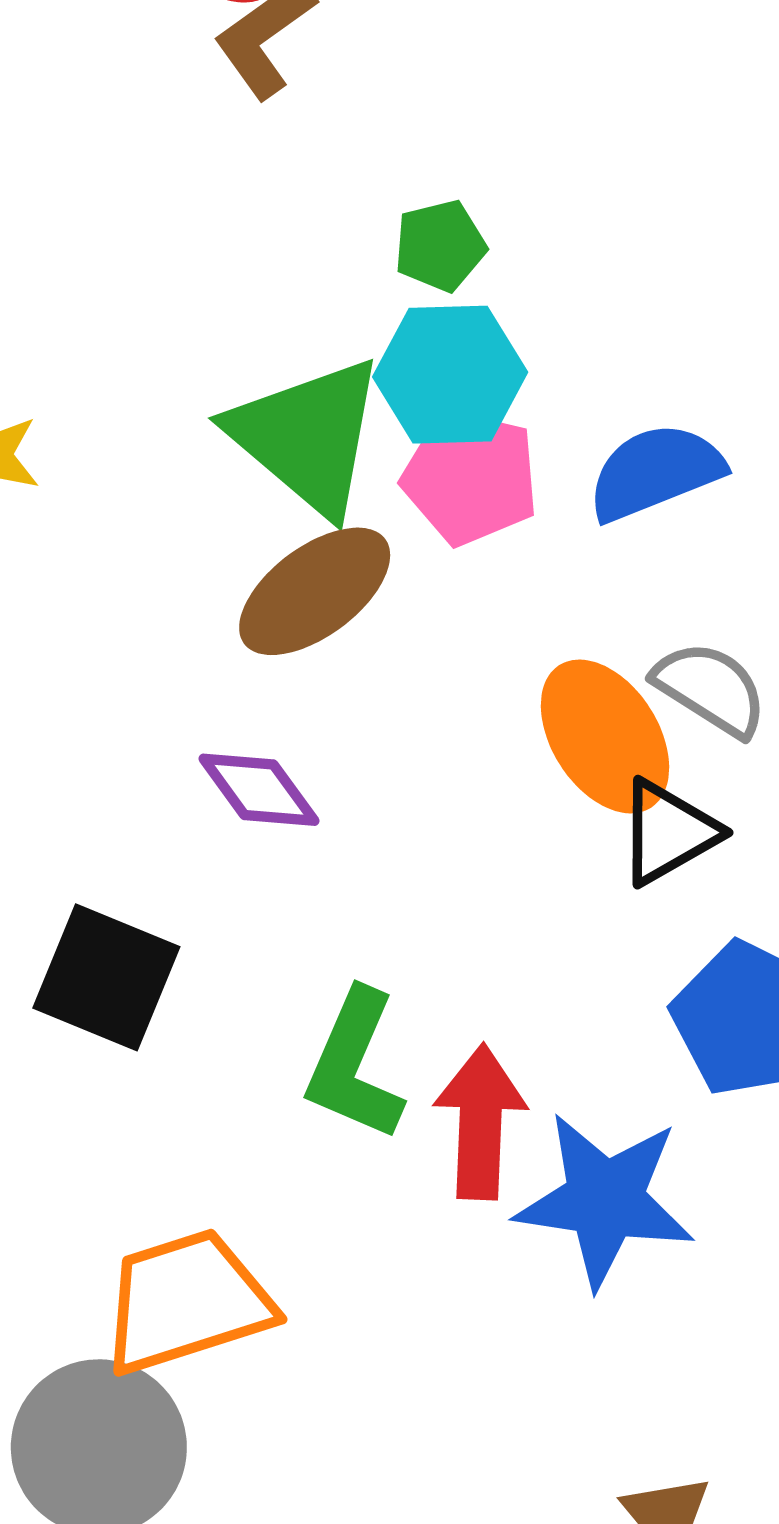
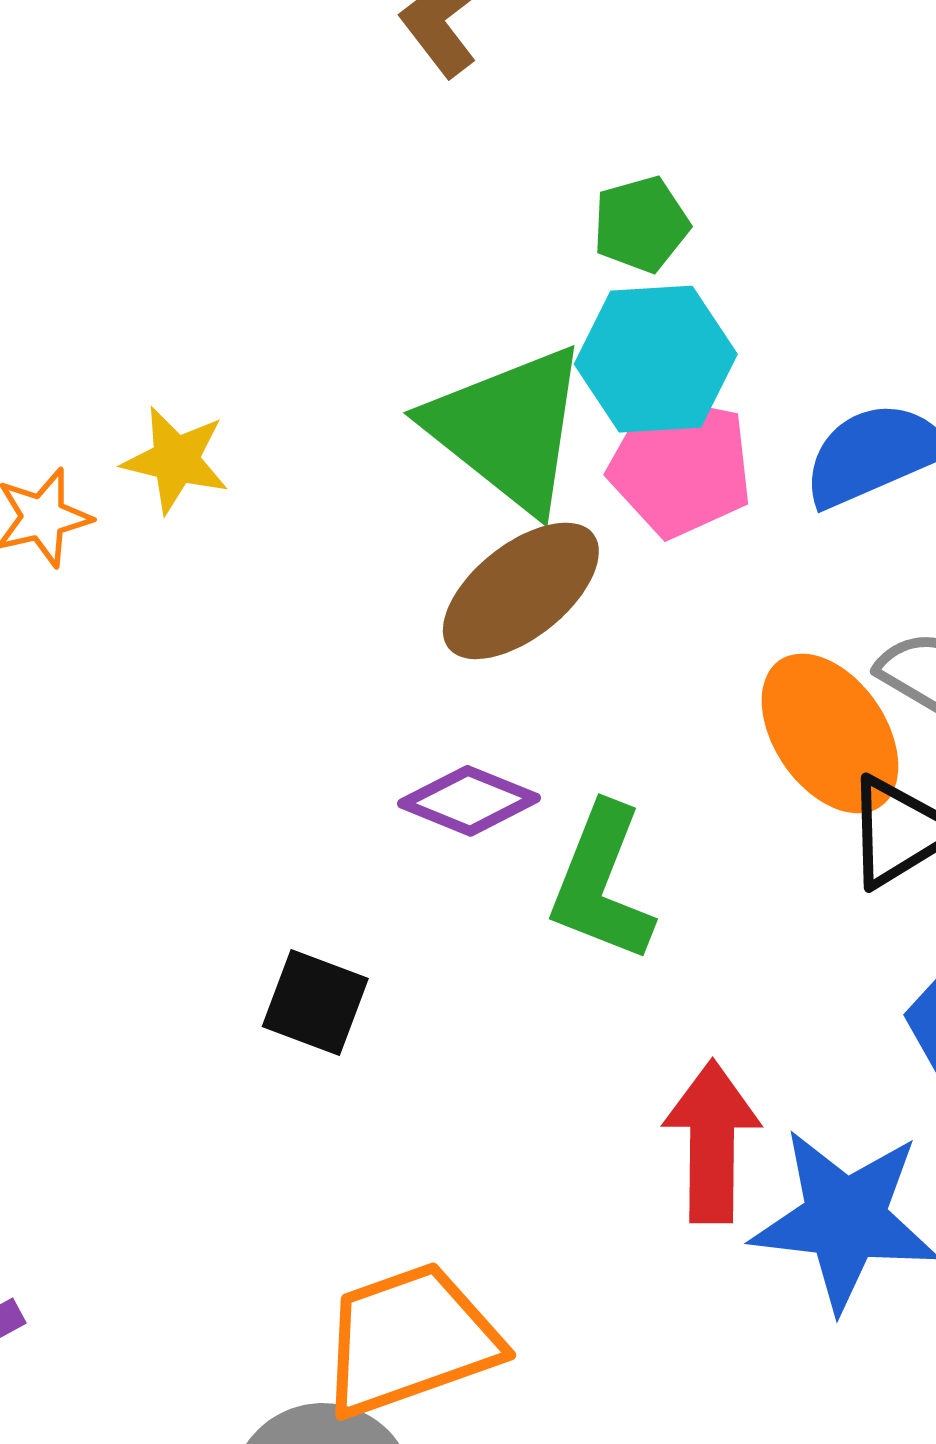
purple diamond: (259, 790) -> (469, 801), turned -30
black square: (106, 977) -> (315, 1002), size x0.7
green L-shape: (355, 1065) -> (602, 883), moved

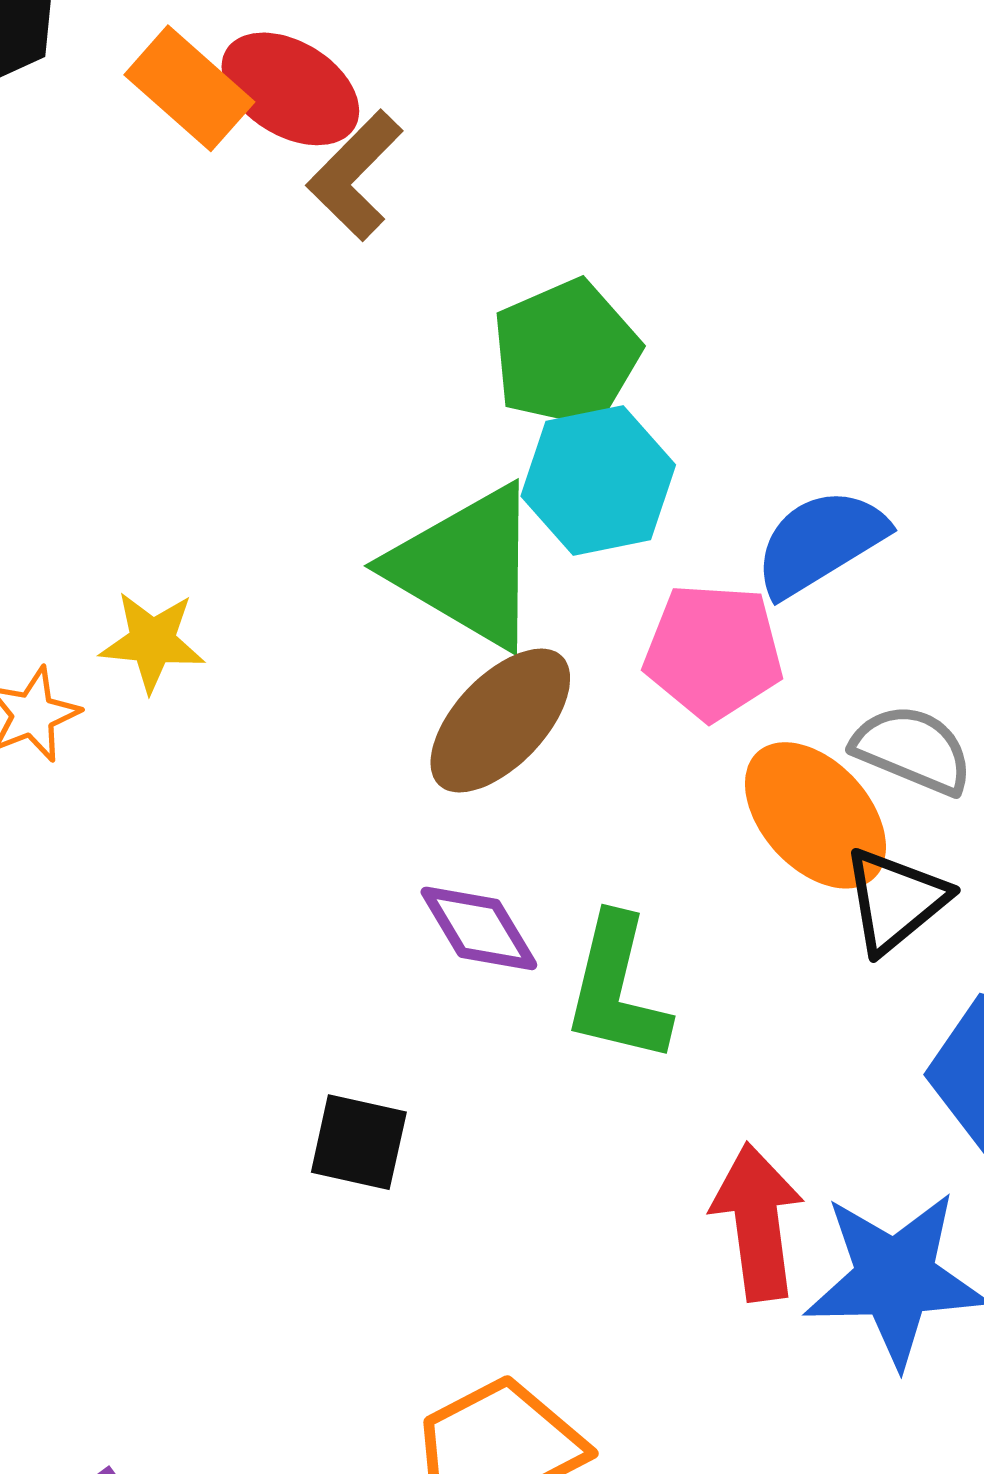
green pentagon: (641, 224) -> (566, 354), size x1.6
pink pentagon: (680, 466) -> (713, 652), moved
purple diamond: (469, 801) -> (479, 928), turned 45

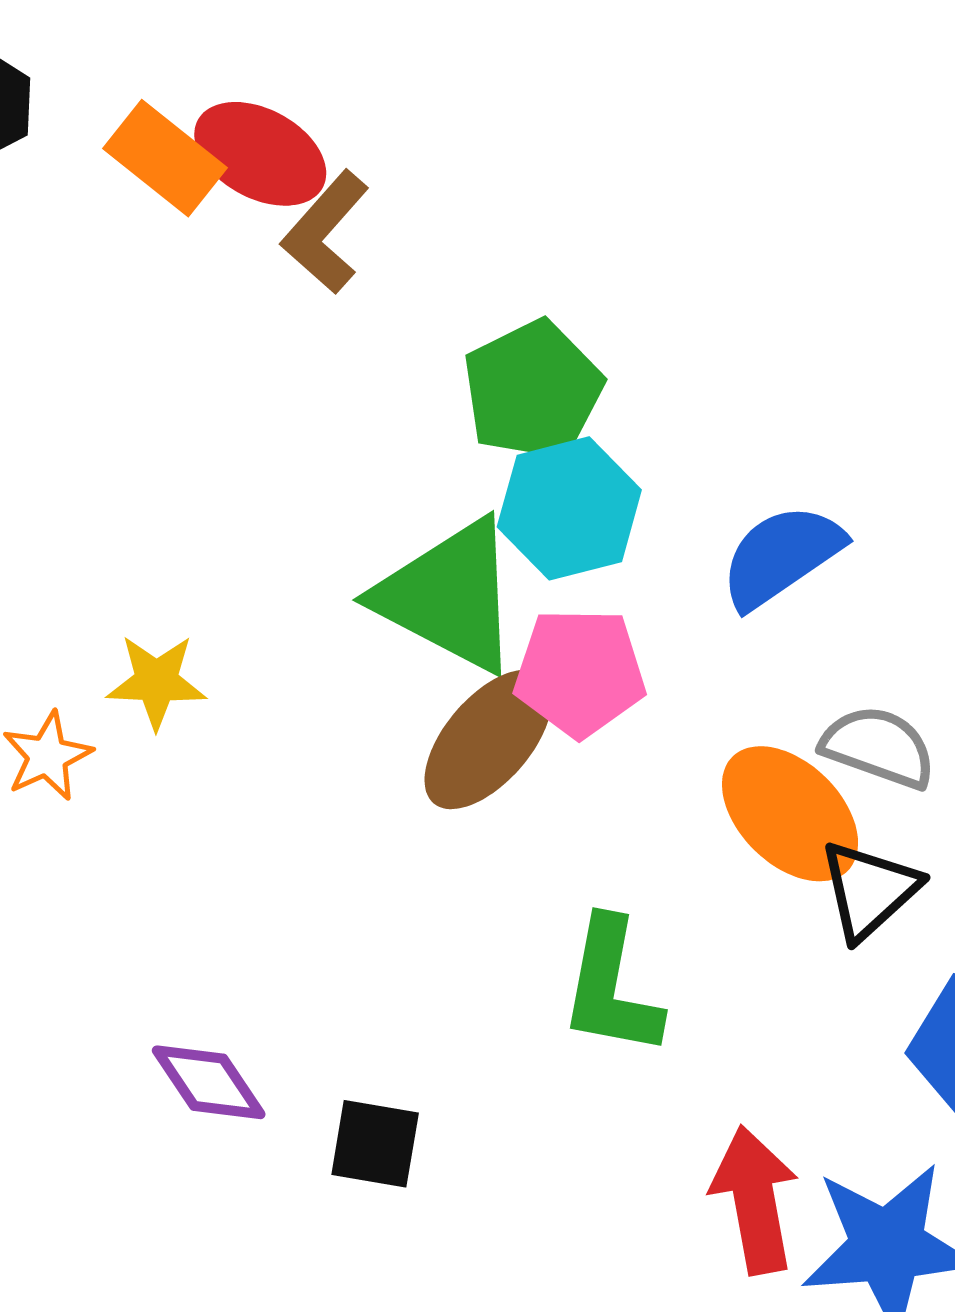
pink pentagon: (713, 652) -> (580, 672), moved
purple diamond: (479, 928) -> (209, 1082), moved

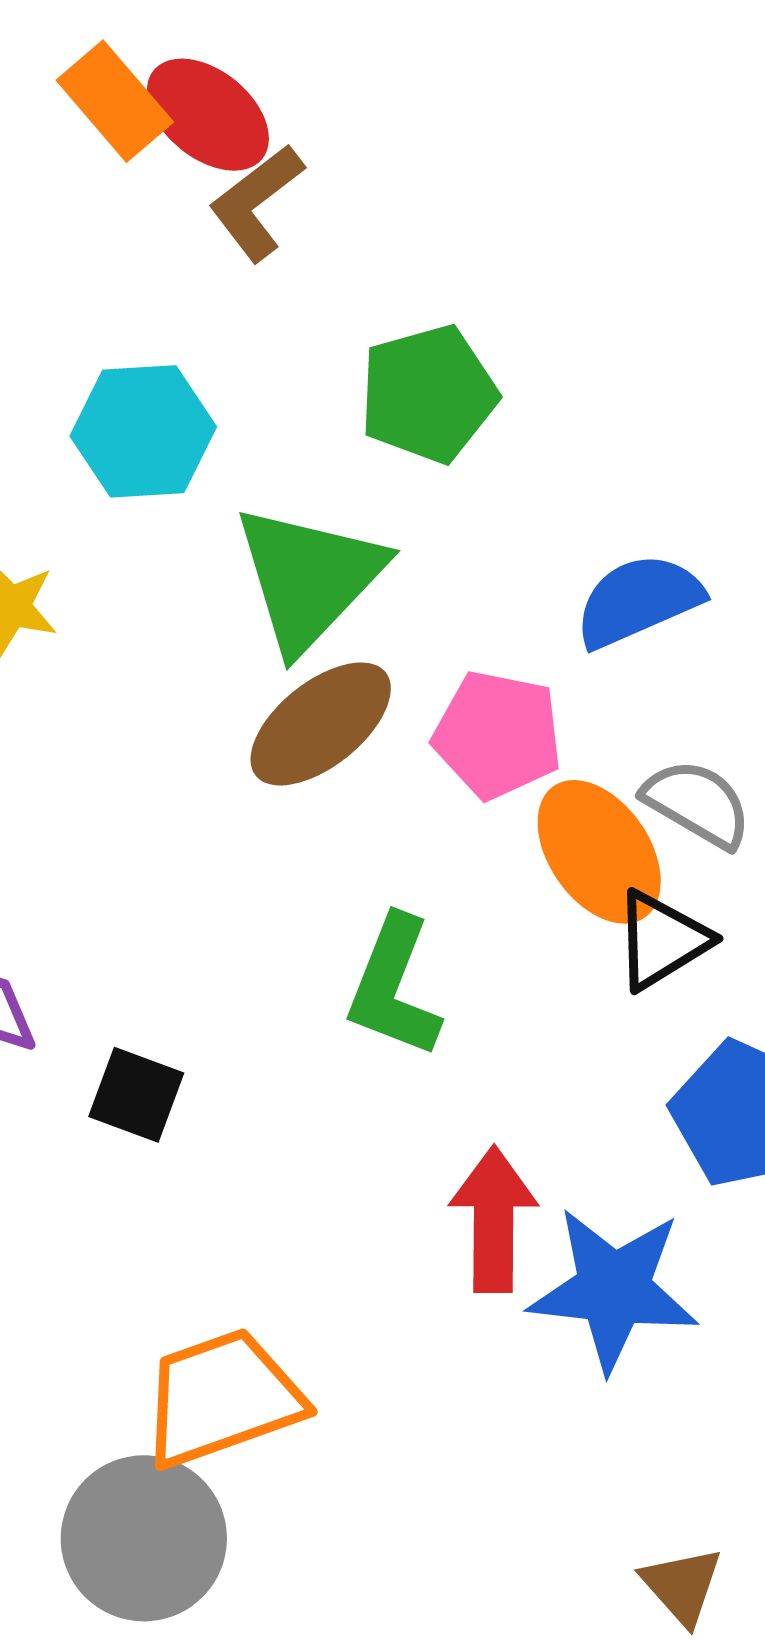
cyan hexagon: (569, 508) -> (143, 431), moved
green triangle: (449, 596) -> (309, 578), turned 35
pink pentagon: (580, 672) -> (498, 735), moved

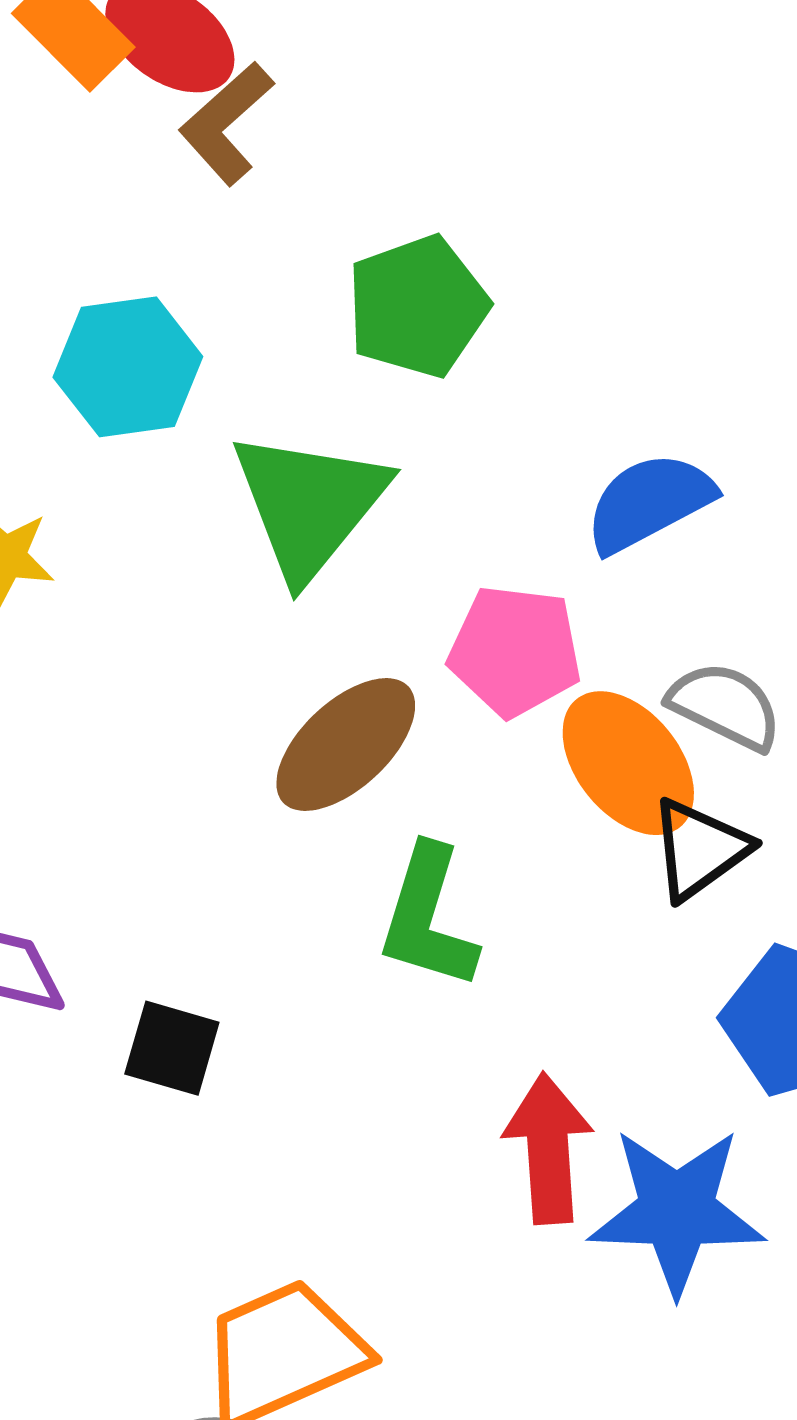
brown ellipse: (321, 724) -> (346, 745), moved

